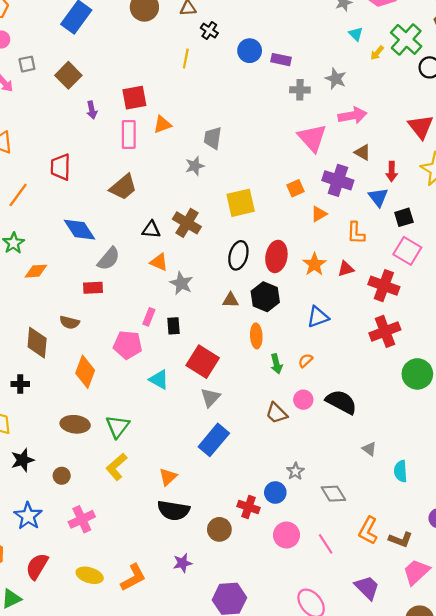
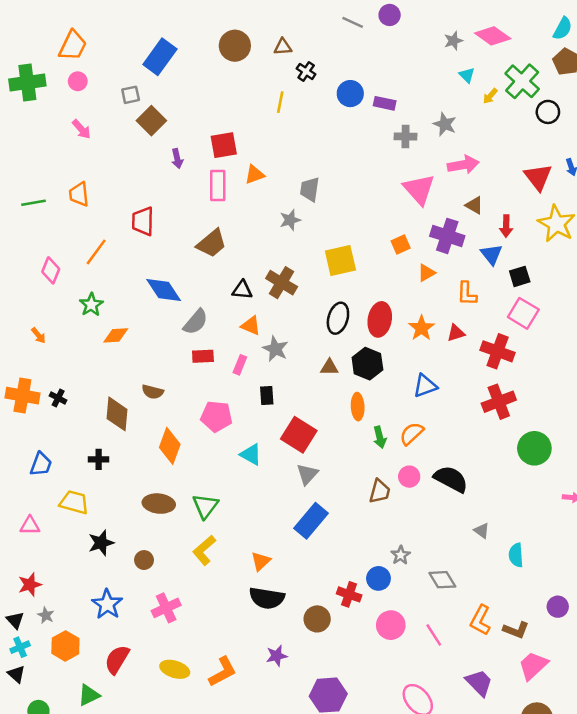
gray square: (27, 64) -> (131, 95), moved
red rectangle: (93, 288) -> (203, 356), moved
pink rectangle: (149, 317) -> (240, 365), moved
orange semicircle: (306, 361) -> (412, 434), size x1.5
brown trapezoid: (276, 413) -> (380, 491), turned -120

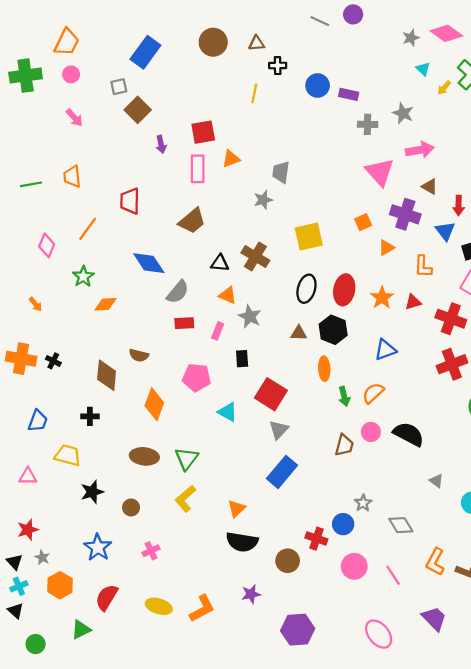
black cross: (306, 71) -> (278, 66), turned -35
pink cross: (166, 608) -> (151, 551), size x0.7

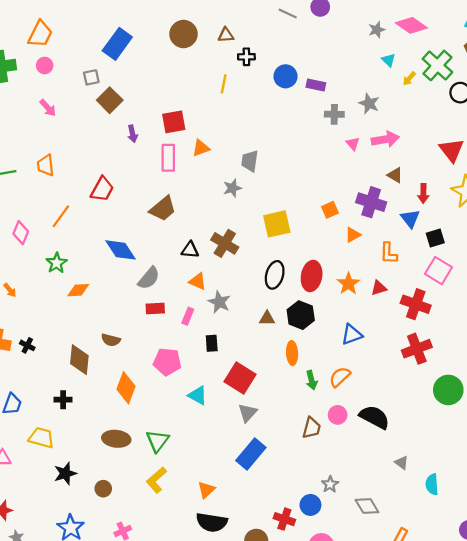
pink triangle: (380, 172) -> (353, 144), moved, size x0.5
red trapezoid: (130, 201) -> (102, 189), turned -152

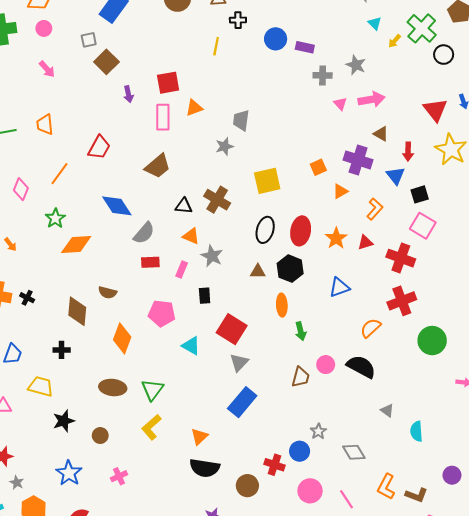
orange L-shape: (389, 253) -> (375, 209), turned -140
orange diamond: (78, 290) -> (76, 245), size x1.4
orange semicircle: (340, 377) -> (371, 328), moved

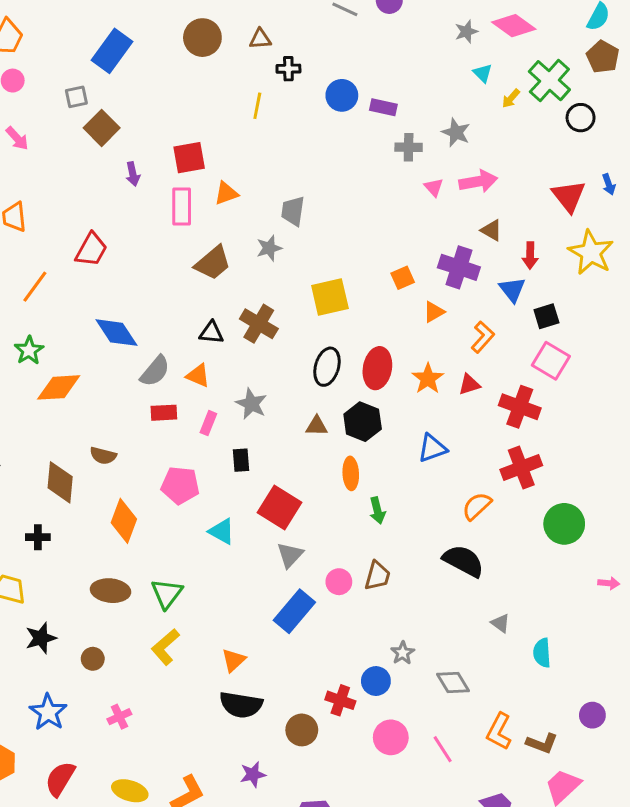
brown trapezoid: (158, 166) -> (213, 263), moved
orange triangle: (191, 236) -> (198, 376), moved
pink circle: (326, 365) -> (339, 582), moved

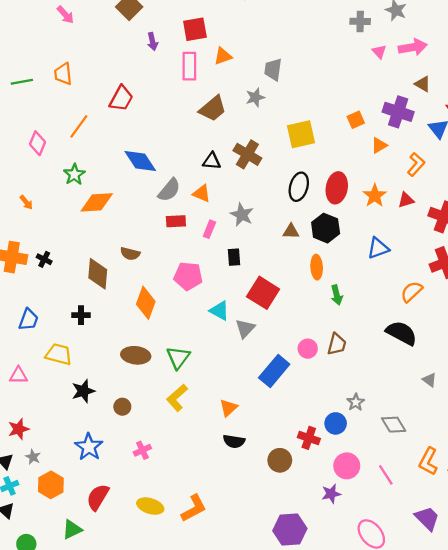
gray triangle: (290, 555) -> (245, 329), moved
black semicircle: (241, 705) -> (234, 441), size x0.7
purple star: (253, 774) -> (331, 494), moved

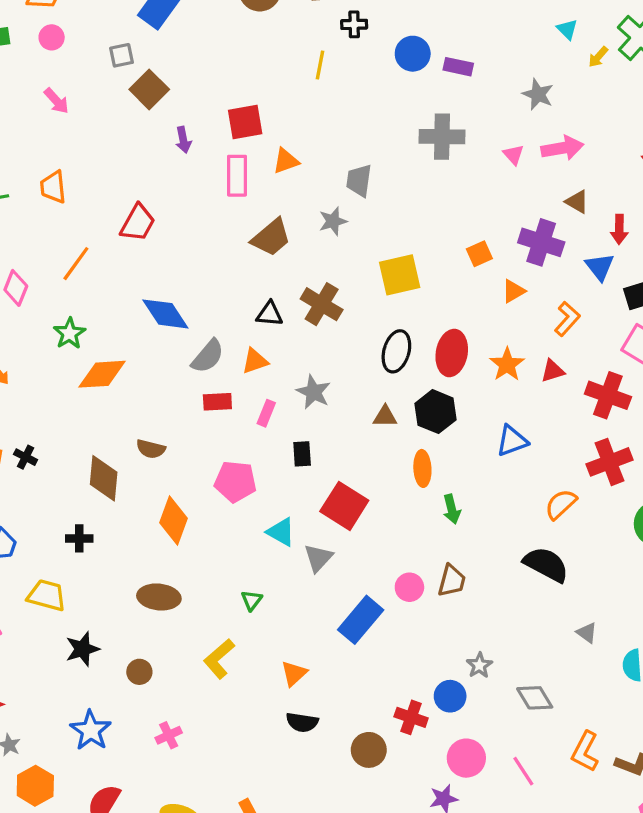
gray cross: (360, 21) -> (442, 137), moved, size x1.5
orange triangle: (202, 193) -> (255, 361), turned -42
green triangle: (178, 358) -> (252, 600), moved, size x0.6

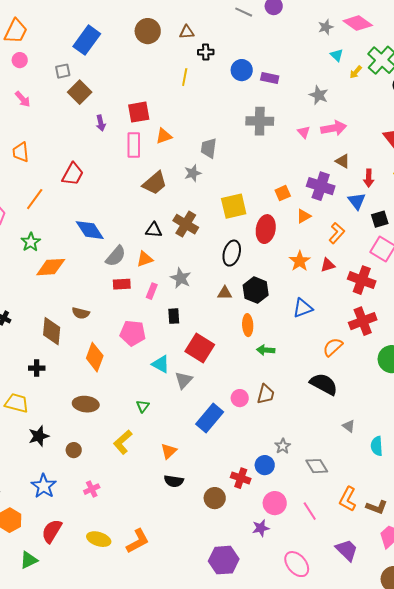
red ellipse: (452, 353) -> (266, 229), moved
green arrow: (452, 509) -> (266, 350), turned 108

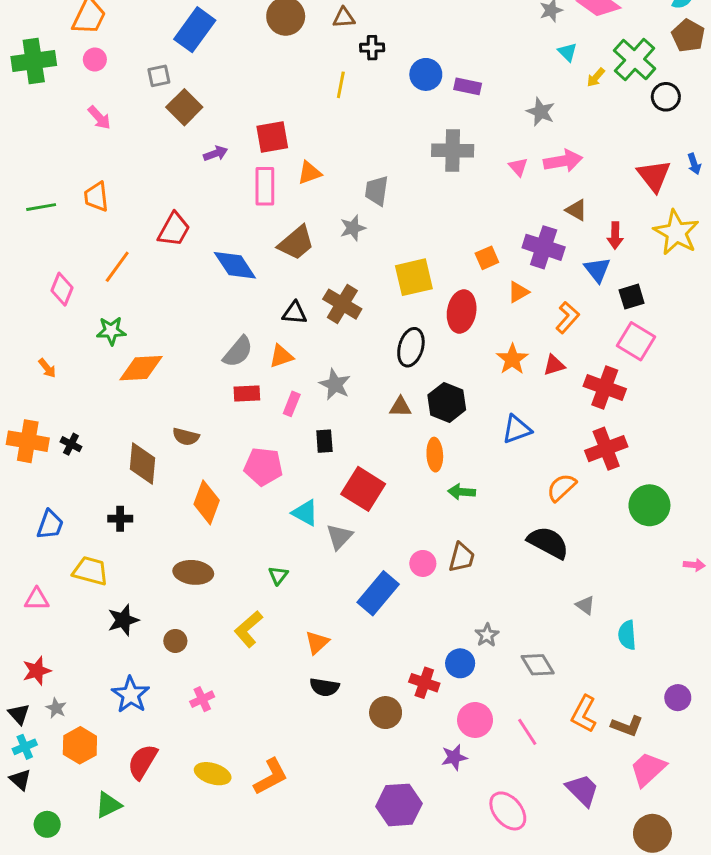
purple arrow: (101, 123) -> (216, 153), turned -98
blue diamond: (90, 230) -> (235, 265), moved
green star: (31, 242) -> (111, 331), turned 30

